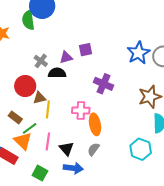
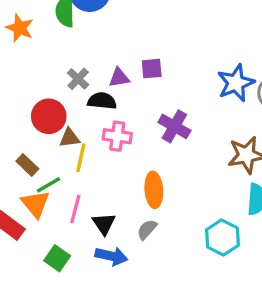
pink cross: (81, 110) -> (117, 136), moved

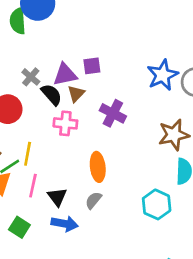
purple triangle: (119, 78) -> (65, 75), size x1.4
black semicircle: (102, 101) -> (52, 95), turned 45
brown triangle: (70, 138) -> (76, 94), moved, turned -36
yellow line: (81, 158) -> (28, 154), moved

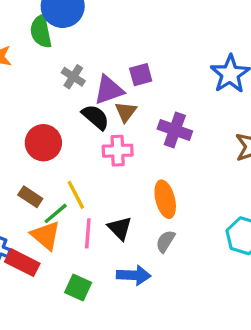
gray cross: (31, 77) -> (73, 77), moved
yellow line: (28, 154) -> (76, 195), turned -30
black triangle: (57, 197) -> (120, 228), moved

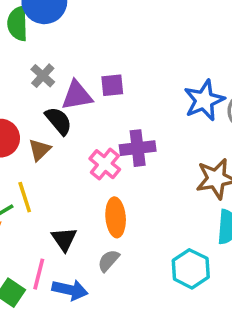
brown triangle: (126, 112) -> (40, 150), moved
purple cross: (175, 130) -> (138, 148), turned -36
pink cross: (118, 151) -> (105, 164), moved, turned 32
pink line: (88, 233) -> (39, 274), moved

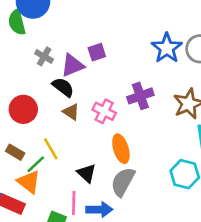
purple cross: (138, 148) -> (140, 96), moved
brown triangle: (40, 150) -> (71, 112), moved, turned -30
gray semicircle: (109, 261) -> (123, 182), size x1.6

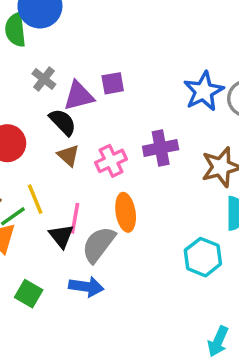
pink cross: (104, 111) -> (111, 161), turned 30
black triangle: (87, 173) -> (61, 236), moved
gray semicircle: (123, 182) -> (99, 244), moved
pink line: (74, 203) -> (75, 218), moved

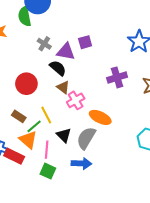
purple triangle: (79, 96) -> (66, 52), turned 30
pink cross: (111, 161) -> (76, 100), moved
orange ellipse: (126, 212) -> (100, 117), turned -50
pink line: (75, 218) -> (47, 150), moved

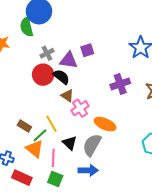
gray cross: (44, 44) -> (47, 53), turned 32
red circle: (26, 84) -> (43, 75), moved
red rectangle: (14, 156) -> (22, 178), moved

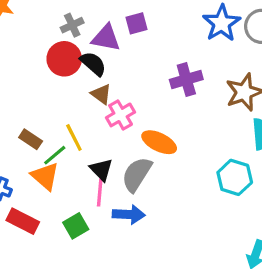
pink line: (53, 158) -> (100, 192), moved
green square: (55, 179) -> (76, 226), turned 35

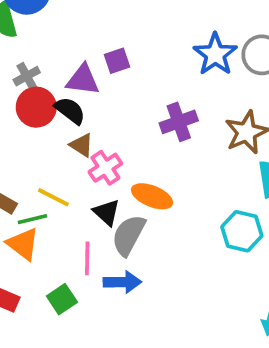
gray cross: (72, 25) -> (27, 76), moved
yellow line: (74, 138) -> (53, 197), turned -32
green line: (55, 155) -> (32, 219), turned 30
black triangle: (101, 170) -> (107, 212), moved

